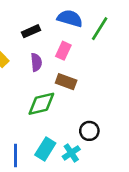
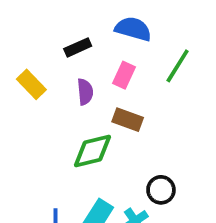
green line: (100, 29) -> (178, 66), moved

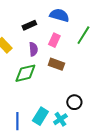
green diamond: (92, 151) -> (25, 73), moved

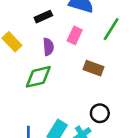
brown rectangle: (56, 64) -> (94, 68), moved

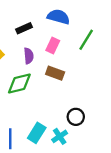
brown rectangle: (94, 68) -> (55, 73), moved

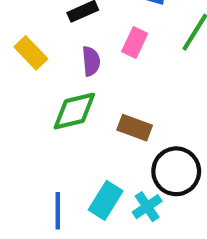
brown rectangle: (55, 73) -> (135, 128), moved
black circle: (76, 117) -> (176, 171), size x1.5

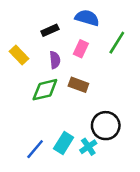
brown rectangle: (135, 128) -> (78, 85), moved
blue line: (58, 211) -> (35, 149), turned 40

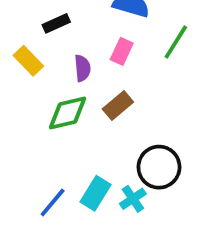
black rectangle: (50, 30) -> (56, 23), moved
brown rectangle: (78, 85) -> (118, 106), turned -60

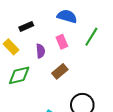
pink rectangle: (122, 51) -> (62, 42), turned -48
green diamond: (68, 113) -> (19, 75), moved

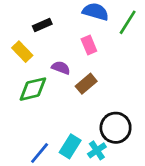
green line: (91, 37) -> (128, 22), moved
purple semicircle: (41, 51) -> (61, 68), moved, turned -64

